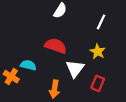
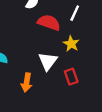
red semicircle: (56, 46) -> (49, 23), moved
red rectangle: (98, 83) -> (71, 77), turned -42

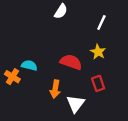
red semicircle: (49, 23) -> (71, 62), moved
white triangle: (48, 61) -> (76, 104), moved

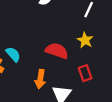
cyan semicircle: (29, 65) -> (13, 54), turned 35

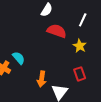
red semicircle: (57, 51) -> (57, 31), moved

